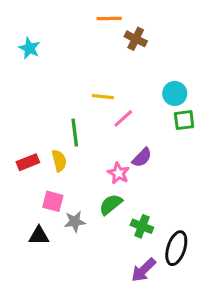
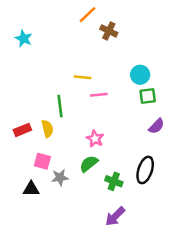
orange line: (109, 18) -> (88, 15), turned -42
pink line: (123, 118) -> (99, 95), turned 36
purple semicircle: (142, 158) -> (156, 126), moved
black ellipse: (176, 248) -> (145, 170), moved

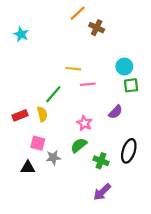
green line: (60, 106) -> (53, 94), turned 48
purple semicircle: (156, 126) -> (115, 112), moved

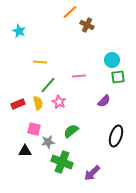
yellow line: (73, 69) -> (40, 62), moved
pink star: (84, 123) -> (59, 102), moved
green cross: (101, 161) -> (62, 162), moved, size x1.5

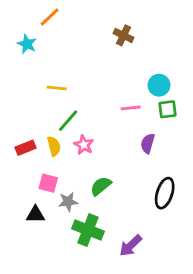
orange line: (70, 12) -> (50, 17), moved
pink line: (79, 76) -> (131, 108), moved
purple semicircle: (104, 101) -> (148, 143), turned 152

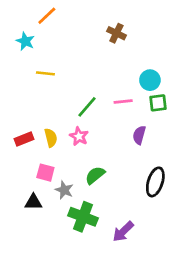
yellow line: (57, 88) -> (45, 73), moved
green line: (68, 121) -> (87, 107), moved
gray star: (68, 202) -> (64, 190), turned 30

